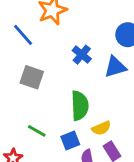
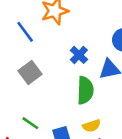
gray square: (32, 77) -> (30, 72), turned 30
green semicircle: (80, 106) -> (85, 90), moved

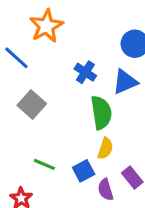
yellow semicircle: (92, 126) -> (105, 148), moved, turned -42

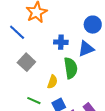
blue cross: (85, 72) -> (61, 42), turned -32
yellow semicircle: (105, 148) -> (52, 82), moved

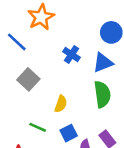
blue cross: (61, 42) -> (71, 54), turned 32
green semicircle: (71, 68) -> (102, 94), moved

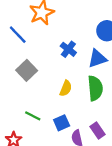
yellow semicircle: (61, 104) -> (66, 88), moved

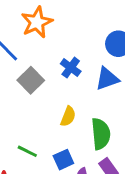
gray square: (27, 70) -> (31, 80), moved
green semicircle: (95, 88) -> (101, 134), moved

